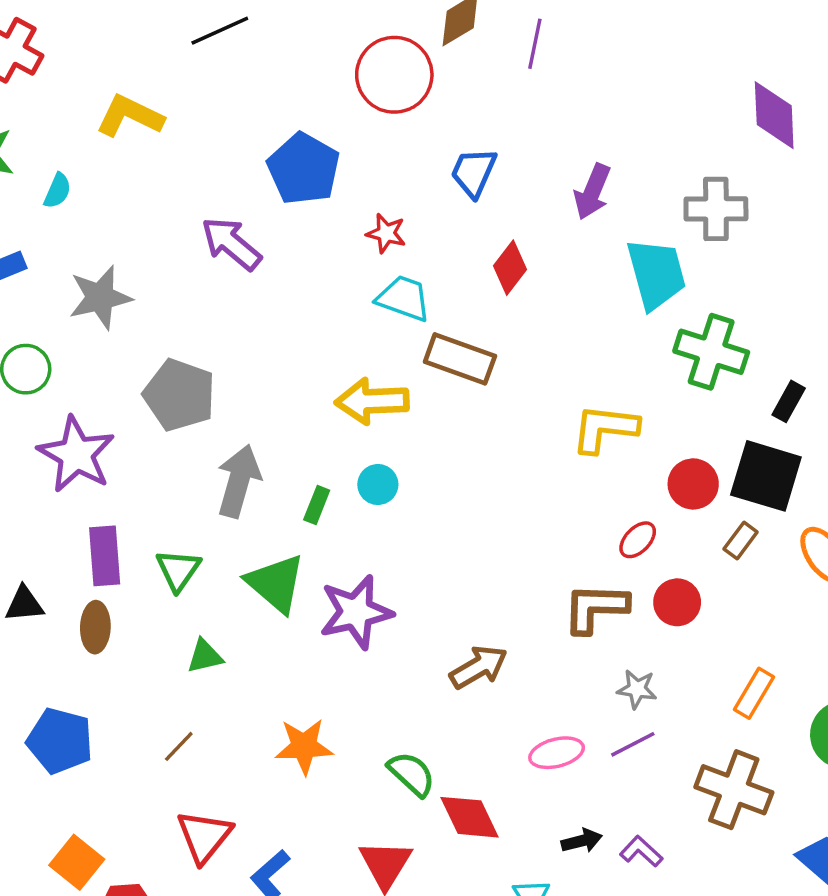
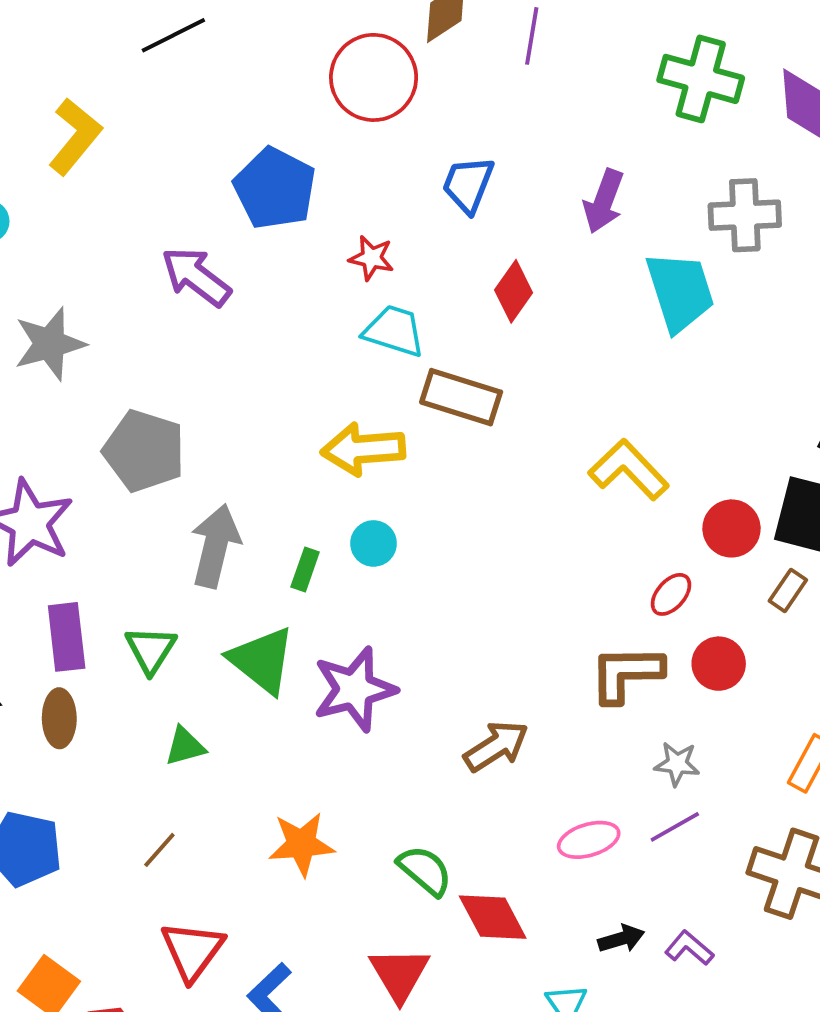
yellow L-shape: (130, 116) -> (75, 136), turned 106
green cross: (711, 352) -> (701, 79), moved
yellow L-shape: (605, 429) -> (629, 470), turned 42

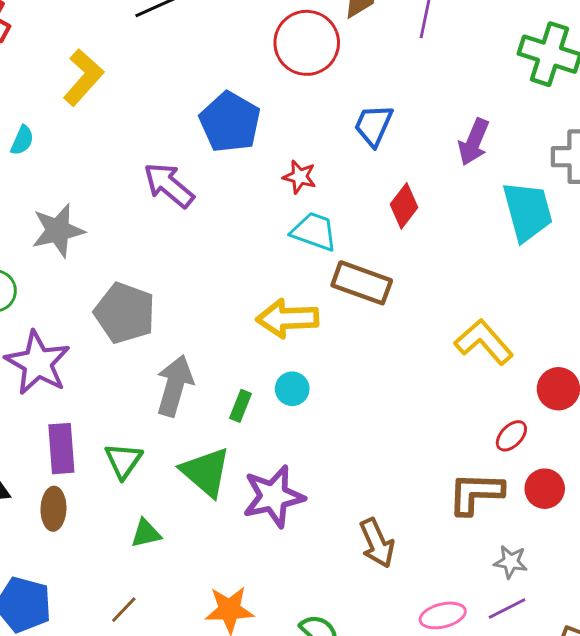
brown arrow: (496, 746) -> (377, 543), turned 96

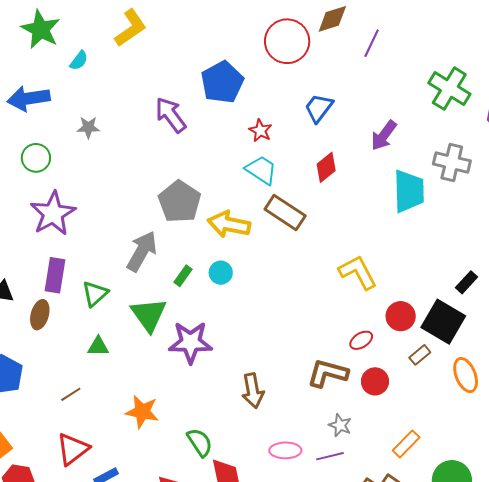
gray star: (58, 230) -> (88, 127), size x0.6
gray pentagon: (125, 313) -> (180, 202), moved

